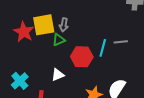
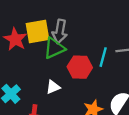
gray arrow: (64, 25) -> (60, 31), size x1.5
green triangle: (59, 40) -> (54, 48), size x1.5

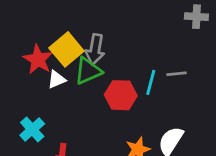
yellow square: (38, 31) -> (66, 49), turned -30
white triangle: (53, 87) -> (56, 79), moved

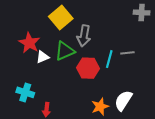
yellow square: (66, 49) -> (61, 18), moved
gray arrow: (95, 49) -> (84, 36), moved
cyan cross: (32, 129) -> (25, 92), turned -30

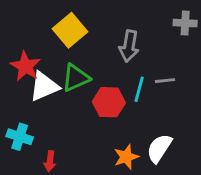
gray arrow: (84, 36) -> (129, 46), moved
white triangle: (42, 57) -> (44, 86), size x1.6

